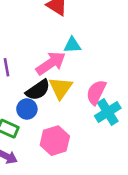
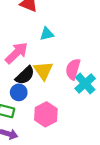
pink arrow: (51, 63) -> (16, 53), moved

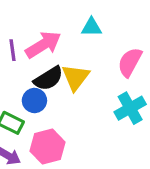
pink semicircle: (73, 69) -> (130, 62), moved
pink hexagon: (46, 114) -> (48, 147), moved

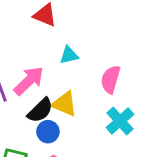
yellow triangle: (76, 77) -> (64, 104), turned -32
blue circle: (34, 100) -> (48, 132), moved

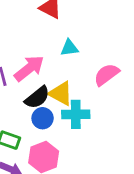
pink semicircle: (111, 79) -> (107, 75), turned 32
cyan cross: (120, 121) -> (76, 114), moved, turned 36

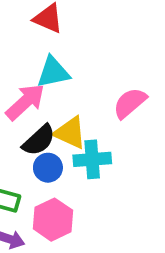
cyan triangle: (69, 48) -> (53, 72), moved, size x1.4

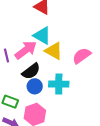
cyan triangle: (53, 72) -> (42, 36), turned 36
yellow triangle: (70, 133) -> (54, 51), moved

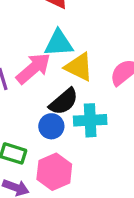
cyan triangle: (42, 36) -> (59, 43), turned -30
black semicircle: (31, 71) -> (64, 102), moved

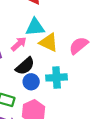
pink arrow: (33, 68) -> (19, 44), size x0.7
black semicircle: (64, 102) -> (25, 66), moved

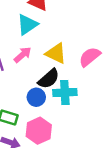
cyan triangle: (35, 27) -> (27, 25), moved, turned -30
black semicircle: (25, 66) -> (49, 79), moved

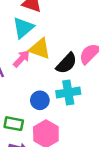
yellow triangle: (56, 53) -> (40, 49), moved
black semicircle: (49, 79) -> (66, 63), moved

